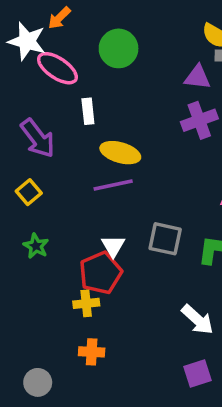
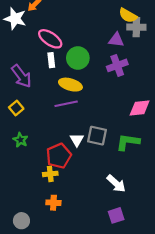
green circle: (119, 48) -> (78, 58), moved
pink ellipse: (57, 68) -> (50, 39), moved
white triangle: (113, 246) -> (77, 140), moved

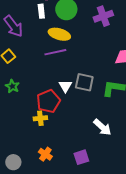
orange cross: (53, 203) -> (45, 154), moved, turned 32
purple square: (116, 215) -> (81, 157), moved

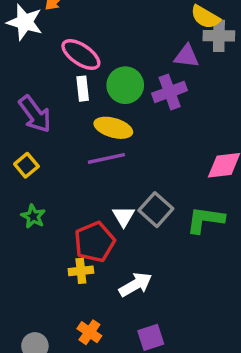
purple cross: (103, 16) -> (170, 92), moved
gray square: (84, 82) -> (156, 210), turned 30
white arrow: (102, 127) -> (135, 285), moved, turned -72

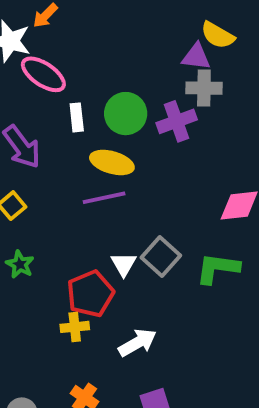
gray cross: (219, 36) -> (204, 88), moved
pink ellipse: (81, 55) -> (43, 74), moved
purple triangle: (187, 56) -> (196, 57), moved

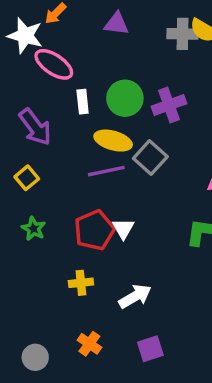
purple triangle: (196, 57) -> (116, 24), moved
gray cross: (204, 88) -> (183, 34), moved
gray square: (161, 256) -> (150, 157), moved
red pentagon: (90, 294) -> (94, 230), moved

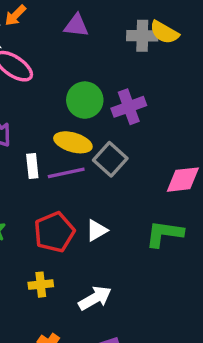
white rectangle: (83, 102) -> (32, 166), moved
white triangle: (123, 229) -> (97, 230), moved, turned 30

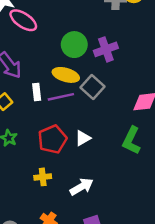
green L-shape: (164, 234) -> (131, 141), turned -72

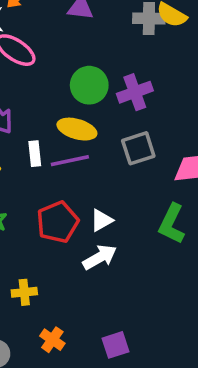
gray square: (93, 87) -> (138, 148), moved, turned 30
yellow cross: (43, 177) -> (24, 292), moved
white arrow: (82, 187) -> (100, 257), moved

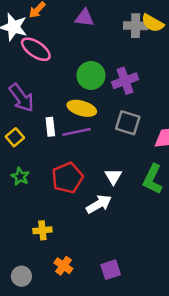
gray square: (138, 148) -> (128, 123), turned 35
white triangle: (101, 220) -> (113, 177), moved, turned -30

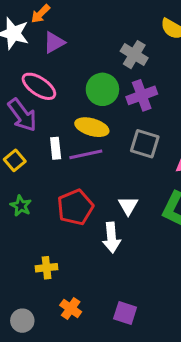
purple triangle: (84, 18) -> (54, 42), moved, turned -36
gray cross: (136, 26) -> (134, 55), moved, turned 30
pink ellipse: (36, 49) -> (39, 86), moved
white arrow: (99, 204) -> (112, 237), turned 115
purple square: (111, 270) -> (125, 313), turned 36

